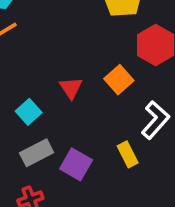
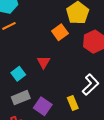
orange square: (119, 80) -> (60, 32), moved

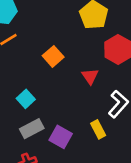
orange square: (60, 32) -> (53, 56), moved
red triangle: (44, 62) -> (90, 76), moved

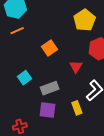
gray rectangle: (32, 129) -> (50, 88), moved
purple square: (61, 137) -> (47, 110), turned -30

